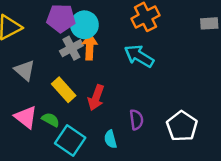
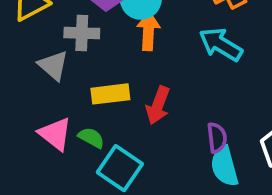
gray cross: (71, 48) -> (82, 33), moved, turned 30
yellow rectangle: (64, 90) -> (110, 94), turned -55
cyan semicircle: (110, 139) -> (224, 166), moved, size x1.5

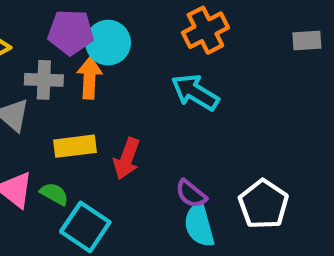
orange arrow: (148, 31) -> (89, 78), moved
purple semicircle: (217, 138) -> (191, 194), turned 136

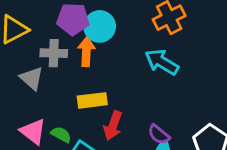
yellow rectangle: (75, 146) -> (92, 100), moved
red arrow: (127, 159) -> (113, 126), moved

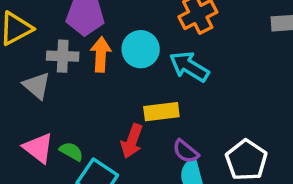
cyan circle: (100, 26) -> (141, 49), moved
yellow rectangle: (92, 100) -> (161, 112), moved

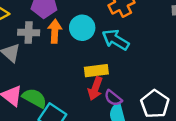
red arrow: (132, 141) -> (95, 88), moved
green semicircle: (71, 151) -> (35, 98), size x1.5

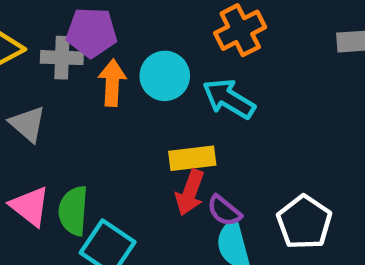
gray cross: (29, 33) -> (62, 58), moved
green semicircle: (35, 98) -> (73, 211), turned -115

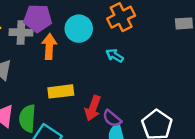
cyan circle: (165, 76) -> (79, 29), moved
cyan arrow: (229, 99) -> (115, 56), size x0.6
yellow rectangle: (192, 158) -> (61, 91), moved

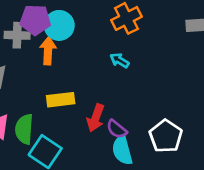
cyan circle: (79, 29) -> (59, 25), moved

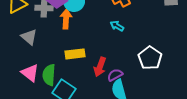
purple semicircle: (117, 129) -> (115, 75), turned 112
white pentagon: (166, 136) -> (150, 58), moved

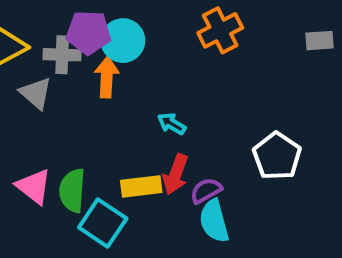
cyan arrow: (117, 26) -> (172, 124), moved
gray triangle: (29, 37) -> (36, 93), moved
yellow rectangle: (75, 54) -> (141, 186), moved

